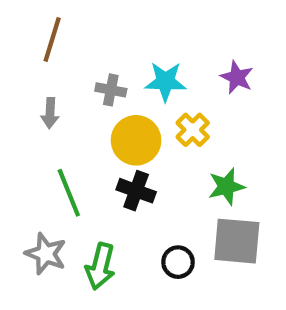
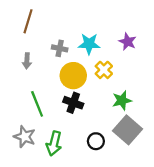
gray square: (237, 241) -> (128, 130), turned 36

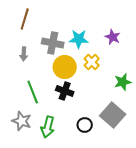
gray cross: (60, 48) -> (53, 43), size x1.5
green star: (122, 100) -> (123, 82), moved

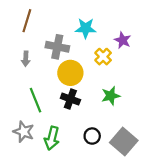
cyan star: (79, 39) -> (86, 28), moved
yellow cross: (92, 62) -> (103, 57), moved
green star: (123, 82) -> (111, 96), moved
gray square: (113, 115) -> (124, 141), moved

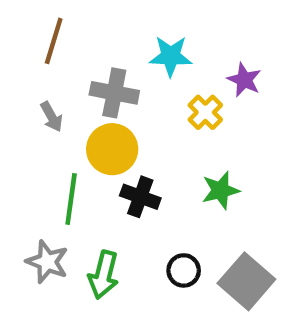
gray arrow: (26, 59) -> (52, 117), turned -32
yellow circle: (70, 73) -> (112, 149), moved
green line: (36, 100) -> (71, 199), turned 30

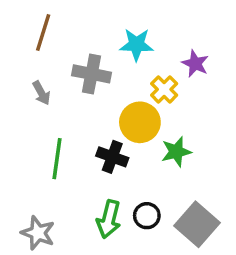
yellow circle: (112, 149) -> (140, 122), moved
gray star: (47, 262) -> (38, 233), moved
green arrow: (103, 275) -> (109, 219), moved

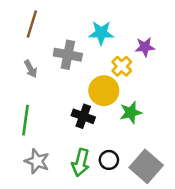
purple star: (195, 64) -> (145, 47), turned -30
green line: (57, 159) -> (25, 120), moved
gray star: (38, 233) -> (37, 161), moved

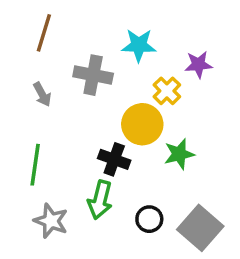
green arrow: (81, 163) -> (100, 200), moved

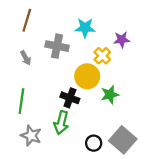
black circle: (149, 219) -> (94, 143), moved

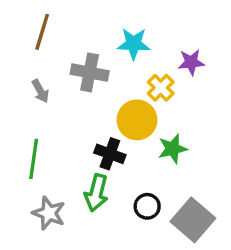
black circle: (94, 143) -> (147, 206), moved

